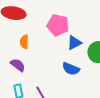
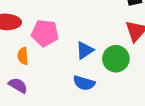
pink pentagon: (58, 25) -> (45, 33), moved

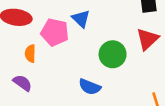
blue triangle: (85, 50) -> (81, 19), moved, turned -48
green circle: (116, 59) -> (113, 54), moved

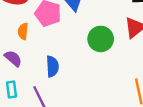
blue semicircle: (90, 87) -> (52, 66), moved, turned -120

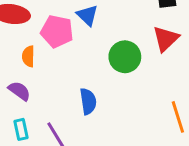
blue semicircle: (52, 66) -> (88, 101), moved

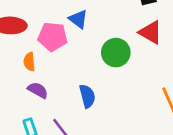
red triangle: (166, 39) -> (151, 32), turned -40
purple semicircle: (19, 91) -> (38, 90), moved

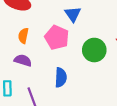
pink pentagon: (53, 37) -> (57, 37), moved
purple semicircle: (38, 90) -> (23, 60), turned -30

